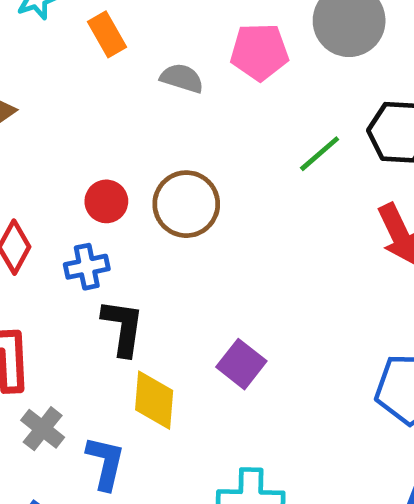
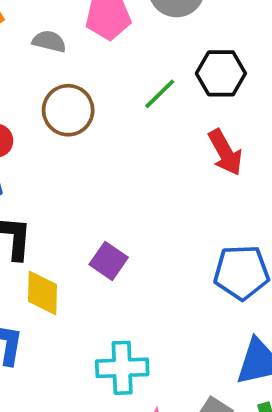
brown circle: (186, 204) -> (68, 110), moved

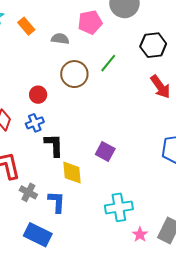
green line: (160, 94) -> (108, 63), moved

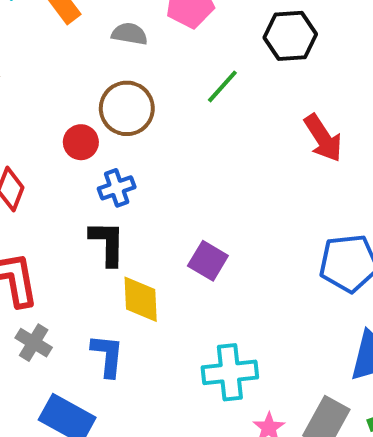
black hexagon: (153, 45) -> (290, 36), moved
brown circle: (74, 74) -> (127, 108), moved
blue cross: (35, 123) -> (117, 188), moved
gray cross: (28, 192) -> (34, 343), moved

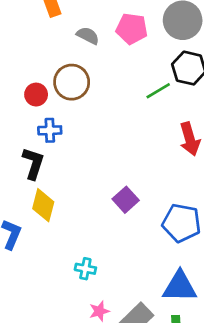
green line: (222, 86) -> (158, 91), moved
purple square: (208, 261) -> (126, 200), moved
cyan cross: (230, 372) -> (85, 269), size x0.6

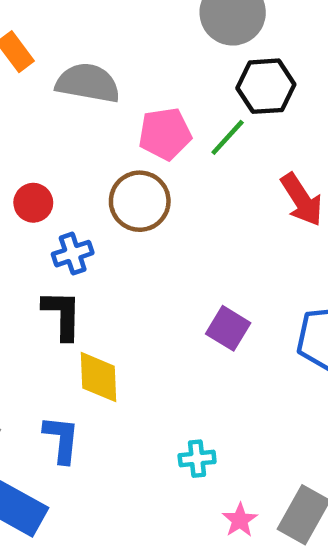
pink pentagon: (132, 29) -> (165, 134), moved
gray semicircle: (88, 36) -> (88, 83), size x1.6
brown circle: (72, 82) -> (140, 201), moved

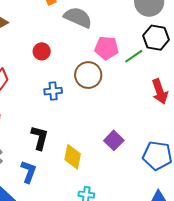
red circle: (33, 203) -> (42, 51), moved
black L-shape: (62, 315) -> (40, 138), moved
yellow diamond: (98, 377) -> (73, 157), moved

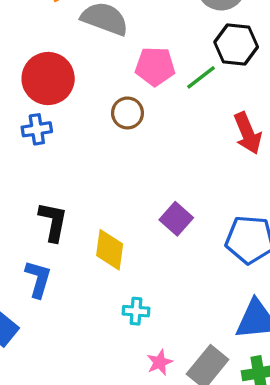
red circle: (42, 51) -> (48, 79), size x1.8
brown circle: (88, 75) -> (127, 113), size x0.7
blue cross: (53, 91) -> (37, 129), moved

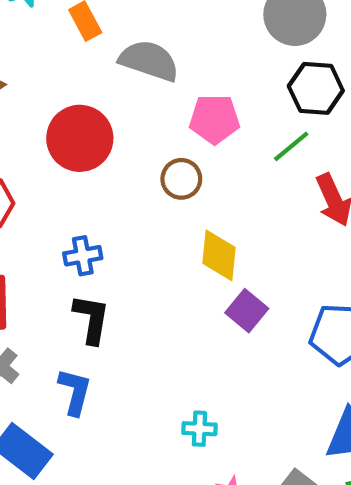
green line: (201, 77) -> (291, 146), moved
blue cross: (37, 129) -> (83, 256), moved
yellow diamond: (110, 250) -> (219, 255), moved

